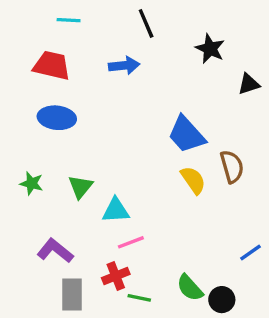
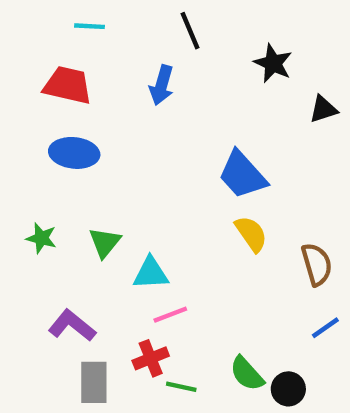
blue arrow: (124, 66) -> (162, 85), turned 112
brown semicircle: (232, 167) -> (317, 264), moved

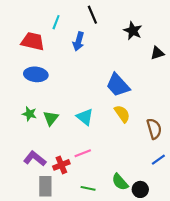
cyan line: (89, 26) -> (56, 22), moved, turned -72
green star: (41, 238) -> (29, 114), moved
cyan triangle: (151, 273) -> (85, 117), moved, turned 42
red cross: (151, 358) -> (61, 165), moved

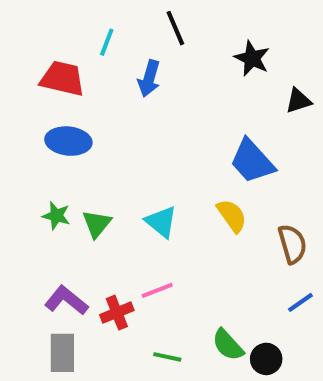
blue trapezoid: (118, 85) -> (252, 161), moved
gray rectangle: (45, 186) -> (62, 353), moved

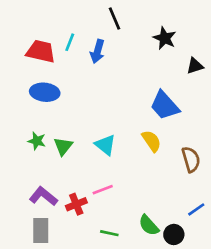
cyan line: (107, 42) -> (70, 42), moved
blue line: (300, 302) -> (196, 209), moved

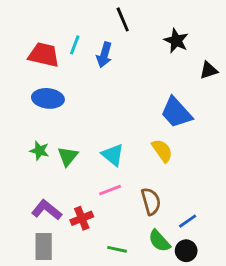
brown semicircle: (191, 159) -> (151, 201), moved
pink line: (103, 190) -> (110, 190), moved
blue line: (196, 209) -> (188, 221), moved

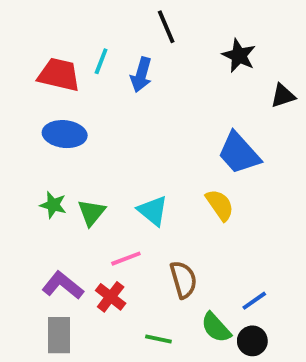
pink line: (110, 190) -> (126, 259), moved
brown semicircle: (151, 201) -> (183, 280), moved
red cross: (82, 218) -> (111, 297), turned -30

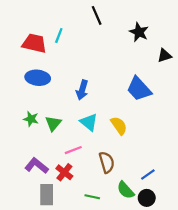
blue arrow: (141, 75) -> (82, 90), moved
yellow semicircle: (220, 205) -> (119, 126), moved
gray rectangle: (59, 335) -> (47, 195), moved

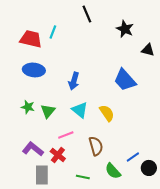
black triangle: (164, 55) -> (148, 50), turned 32
black circle: (147, 198) -> (149, 168), moved

